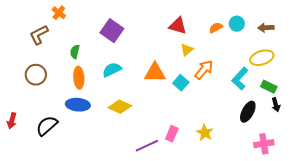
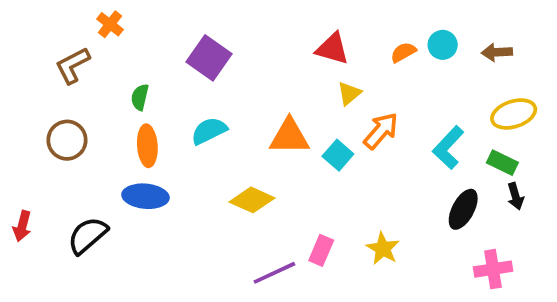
yellow ellipse: (262, 58) -> (514, 114), moved
yellow diamond: (120, 107) -> (252, 200), moved

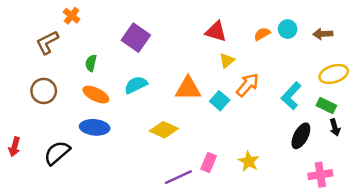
orange ellipse: (147, 146) -> (96, 95), turned -60

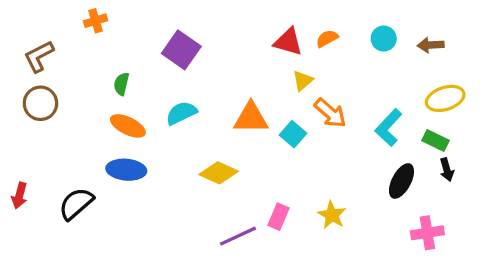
orange cross: (72, 16) -> (96, 21), turned 35
orange semicircle: (262, 34) -> (327, 39), moved
brown L-shape: (47, 42) -> (39, 56), moved
orange arrow: (248, 85) -> (330, 113), turned 90
brown circle: (44, 91) -> (40, 103), moved

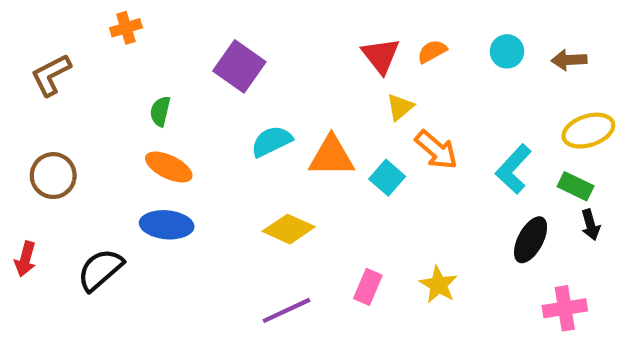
red triangle: (288, 42) -> (381, 56), turned 36
brown circle: (40, 103) -> (53, 176), moved
cyan semicircle: (181, 113) -> (272, 141), moved
purple line: (238, 236) -> (287, 310), moved

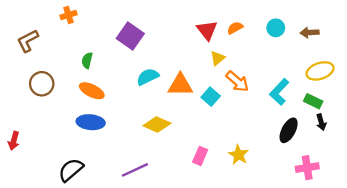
brown circle: (53, 176) -> (42, 84), moved
black semicircle: (100, 270) -> (71, 170), moved
purple line: (287, 310) -> (135, 170), moved

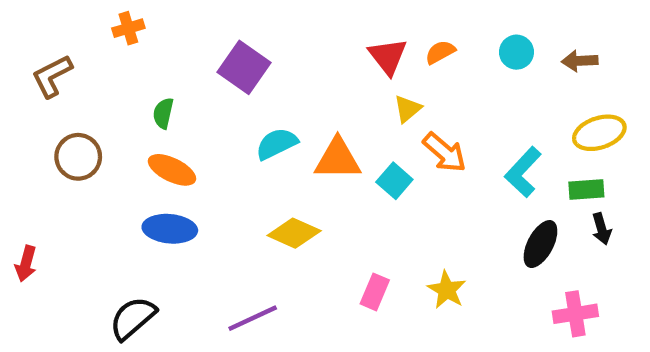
green rectangle: (313, 101) -> (586, 189), turned -30

